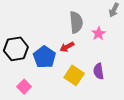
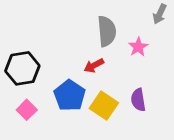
blue pentagon: (44, 57) -> (70, 96), moved
pink square: (24, 87) -> (27, 110), moved

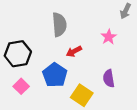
gray semicircle: (107, 31) -> (59, 25), moved
yellow square: (104, 106) -> (82, 95), moved

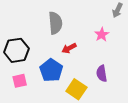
pink square: (21, 86) -> (20, 81), turned 32

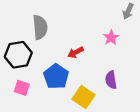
gray semicircle: (55, 23) -> (40, 27), moved
pink square: (20, 81) -> (22, 88), turned 32

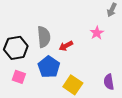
gray semicircle: (40, 27) -> (44, 37), moved
purple semicircle: (111, 80) -> (109, 82), moved

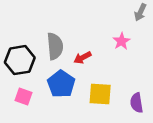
yellow square: (73, 85) -> (100, 94), moved, turned -30

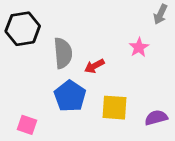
black hexagon: (20, 60) -> (23, 29), moved
pink square: (24, 96) -> (27, 125), moved
purple semicircle: (137, 103) -> (156, 118), turned 84

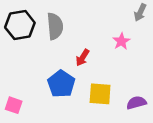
gray semicircle: (63, 53) -> (55, 26), moved
red arrow: (94, 66) -> (83, 58), turned -30
pink square: (27, 125) -> (14, 105), moved

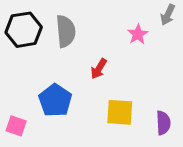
pink star: (121, 41) -> (138, 34), moved
blue pentagon: (61, 84) -> (55, 100), moved
purple semicircle: (136, 103) -> (163, 123), turned 102

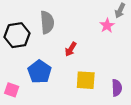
black hexagon: (24, 30) -> (17, 35), moved
pink star: (138, 34) -> (107, 26), moved

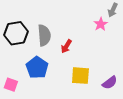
gray semicircle: (47, 22) -> (44, 35), moved
purple semicircle: (117, 88) -> (110, 83), turned 56

